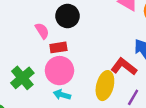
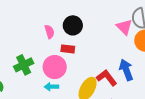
red rectangle: (58, 47) -> (68, 49), moved
cyan arrow: (62, 95) -> (51, 87), turned -32

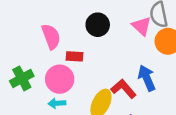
black circle: (73, 25) -> (98, 25), moved
pink semicircle: (49, 32) -> (51, 37), size x1.5

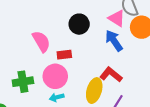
green cross: (22, 78) -> (23, 82), turned 30
blue arrow: (147, 78) -> (114, 41), moved

